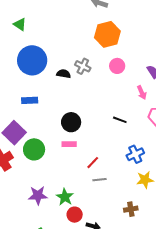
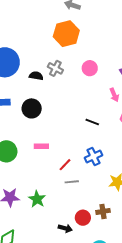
orange hexagon: (107, 34) -> (66, 34), moved
black circle: (71, 122) -> (32, 108), moved
blue cross: (135, 154) -> (93, 157), moved
red circle: (75, 215) -> (83, 218), moved

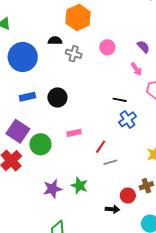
black semicircle: (36, 76) -> (55, 41), moved
blue cross: (93, 157) -> (127, 119), moved

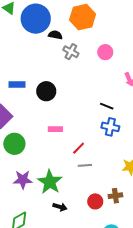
blue circle: (23, 57) -> (36, 19), moved
blue cross: (127, 119) -> (110, 127), turned 36
green circle: (40, 144) -> (14, 144), moved
green star: (79, 186) -> (50, 182), size x1.4
black arrow: (112, 209) -> (60, 207), moved

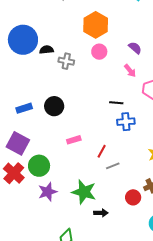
orange hexagon: (83, 17) -> (96, 25), moved
purple star: (23, 180) -> (48, 192), moved

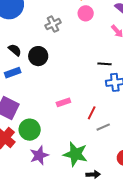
black semicircle: (47, 50) -> (15, 50), moved, turned 48
gray cross: (66, 61) -> (53, 24), turned -35
black circle: (54, 106) -> (38, 56), moved

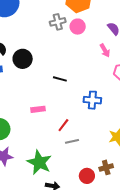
gray cross: (53, 24) -> (58, 22), moved
black line: (105, 64) -> (60, 79), moved

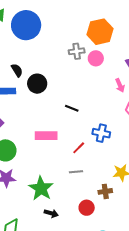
pink rectangle: (38, 109) -> (46, 136), size x1.5
red line: (63, 125) -> (79, 148), moved
brown cross: (106, 167) -> (105, 191), moved

